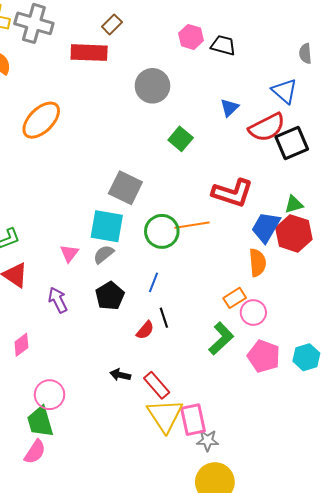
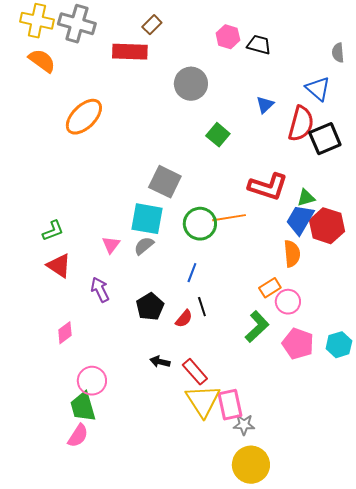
red semicircle: (267, 127) -> (301, 124), turned -48
green triangle: (294, 204) -> (306, 198), moved
black pentagon: (110, 296) -> (150, 307), moved

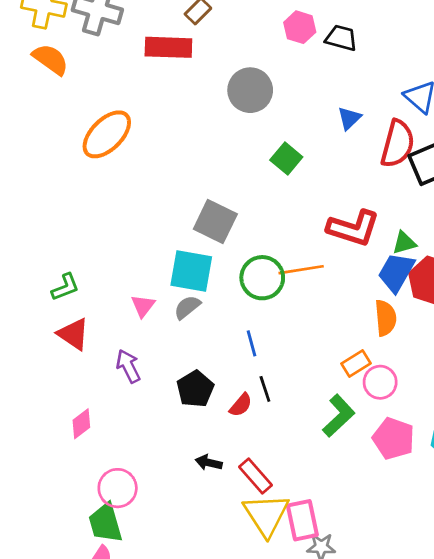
blue line: (192, 273) -> (252, 343), turned -36

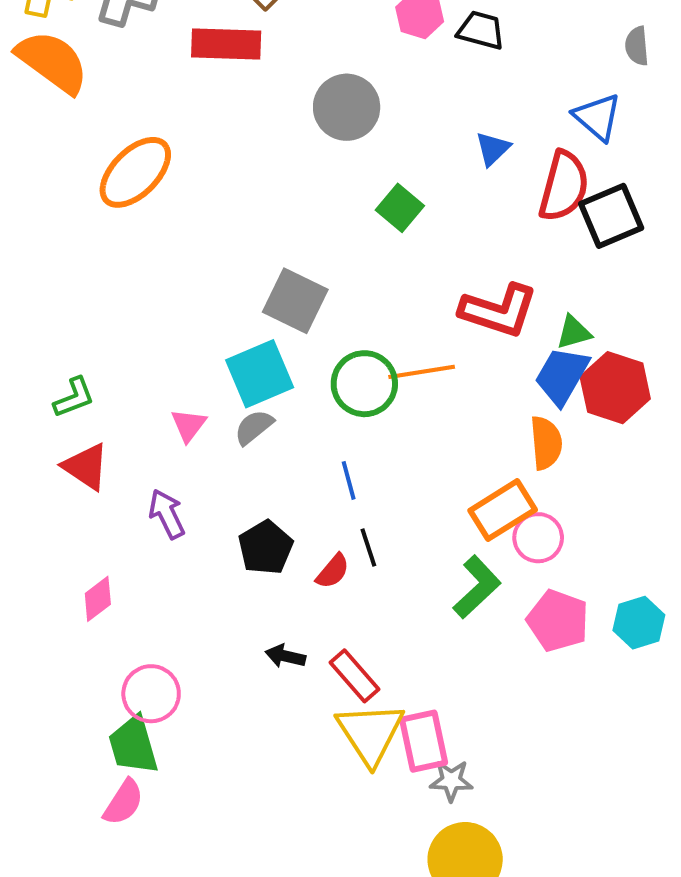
orange semicircle: (51, 59) -> (52, 62), size x1.4
cyan square: (191, 271) -> (260, 374), turned -33
orange rectangle: (356, 363) -> (503, 510), size x1.5

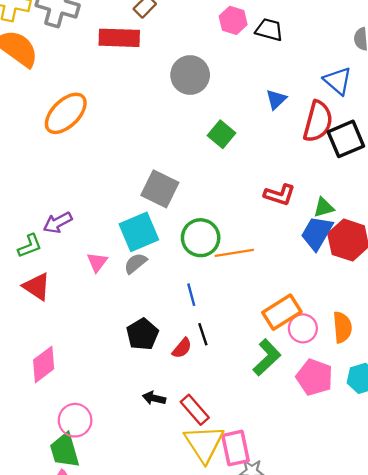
red L-shape: (499, 311) -> (280, 195), size x0.7
orange line: (422, 372) -> (234, 253), moved
orange semicircle: (546, 443) -> (342, 327), moved
purple arrow: (167, 514) -> (58, 223), moved, turned -92
pink diamond: (98, 599) -> (44, 364), size x1.4

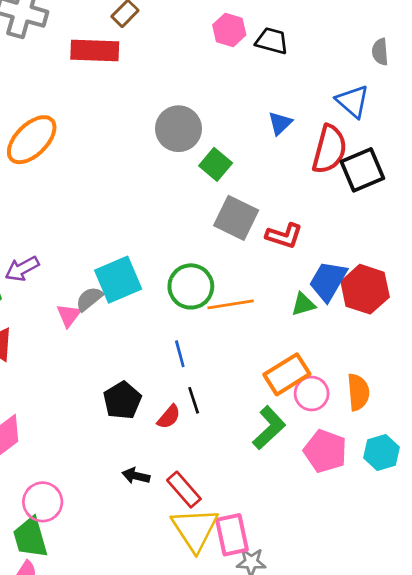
gray circle: (190, 75) -> (178, 129), moved
gray square: (160, 189) -> (236, 218), moved
green triangle: (324, 208) -> (303, 304), moved
gray semicircle: (135, 263) -> (89, 299), moved

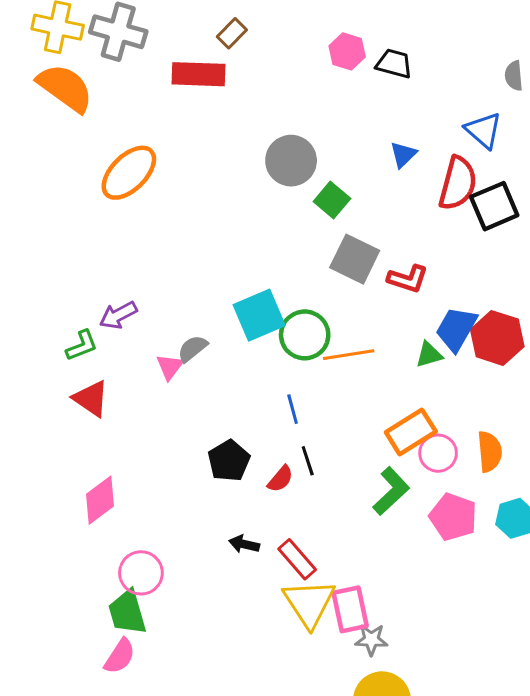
cyan square: (118, 280) -> (259, 315), moved

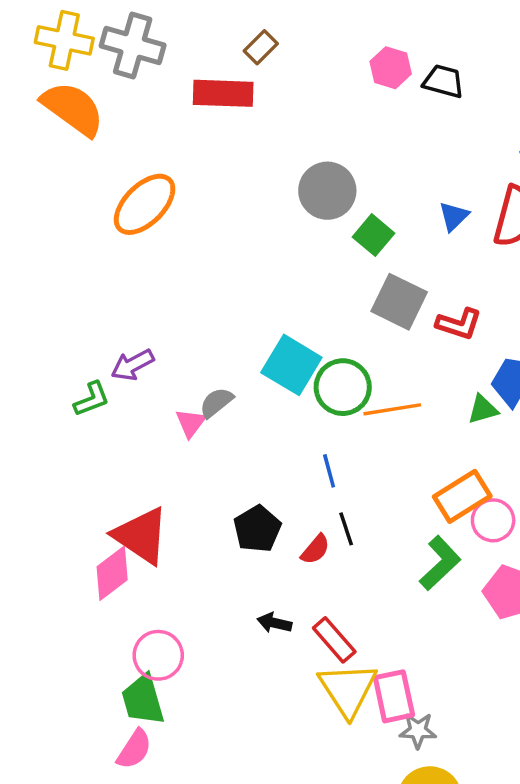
blue triangle: (403, 155) -> (454, 216), moved
cyan square: (259, 315) -> (291, 365), turned -36
red triangle: (91, 399) -> (141, 536), moved, size x1.4

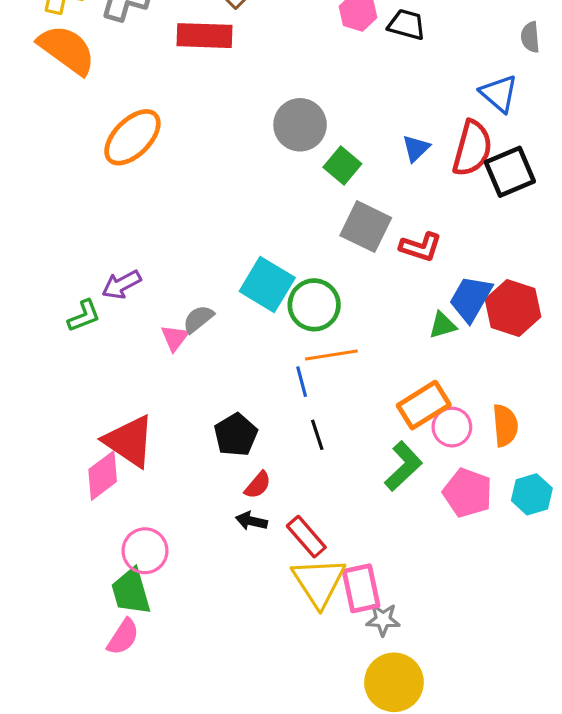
orange line: (392, 409) -> (331, 355), moved
red semicircle: (315, 549) -> (258, 485), moved

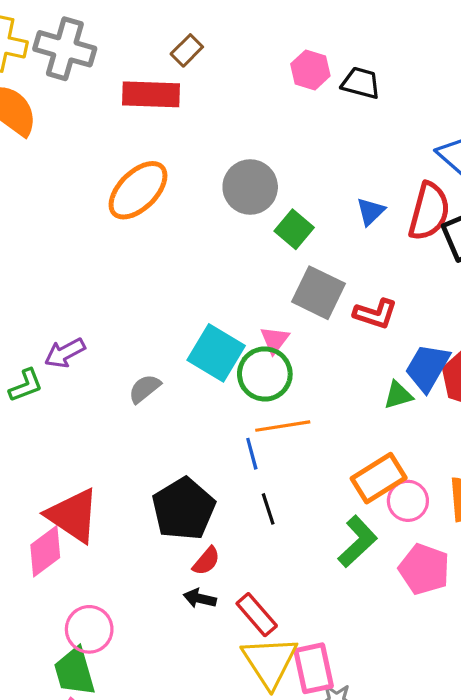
orange ellipse: (132, 137) -> (138, 190), moved
pink triangle: (175, 338) -> (275, 340), moved
black pentagon: (236, 435) -> (184, 509), size x1.4

